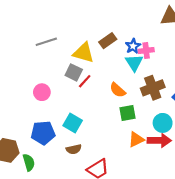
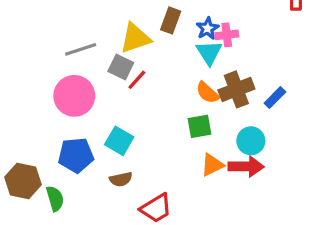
brown rectangle: (108, 41) -> (171, 20), turned -35
gray line: (46, 42) -> (81, 49), moved
yellow triangle: (84, 53) -> (135, 38), turned -35
orange semicircle: (118, 90) -> (208, 93), moved
pink circle: (42, 92) -> (74, 96), size x1.6

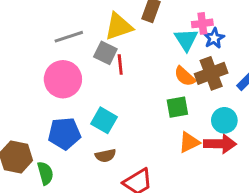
blue star: (208, 28) -> (214, 38), moved
red line: (137, 80) -> (120, 65), turned -48

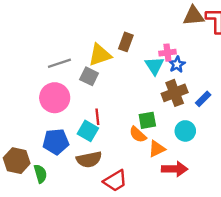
red line: (120, 65) -> (97, 117), moved
orange semicircle: (185, 76) -> (138, 135), moved
red arrow: (220, 144) -> (175, 169), moved
brown semicircle: (105, 156) -> (89, 159), size x1.5

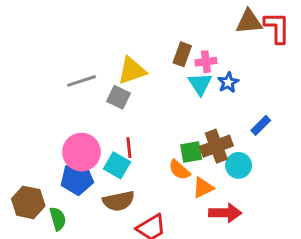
brown rectangle: (126, 42) -> (182, 54), moved
pink cross: (167, 53) -> (206, 62), moved
brown cross: (175, 93) -> (216, 146), moved
pink circle: (55, 98) -> (81, 152), moved

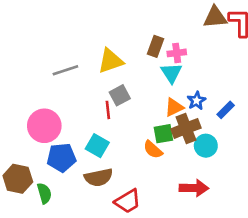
blue star: (228, 82) -> (197, 101), moved
gray square: (119, 97) -> (120, 95), moved, turned 36
red line: (129, 148) -> (108, 110), moved
pink circle: (81, 152) -> (44, 126), moved
orange triangle: (203, 188) -> (174, 107), moved

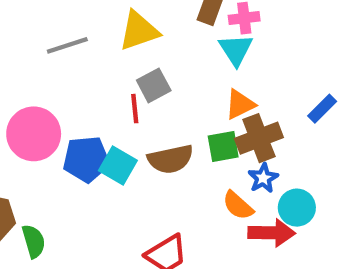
blue star: (197, 101) -> (263, 178), moved
cyan circle: (206, 146) -> (297, 208), moved
orange semicircle: (153, 150) -> (238, 205), moved
blue pentagon: (62, 158) -> (86, 159), moved
brown semicircle: (99, 177) -> (171, 159), moved

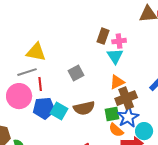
yellow triangle: (139, 31) -> (36, 52), moved, turned 30
gray line: (67, 45) -> (27, 72), moved
red line: (135, 109) -> (40, 84), moved
green square: (223, 147) -> (112, 114), moved
blue star: (263, 178) -> (128, 117), size x1.5

